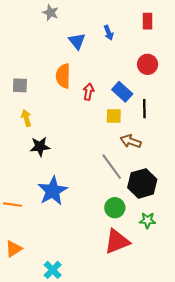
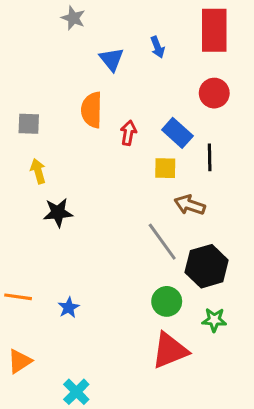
red rectangle: (148, 21) -> (214, 30), size x1.8
blue star: (53, 191) -> (69, 308), moved, size x0.5

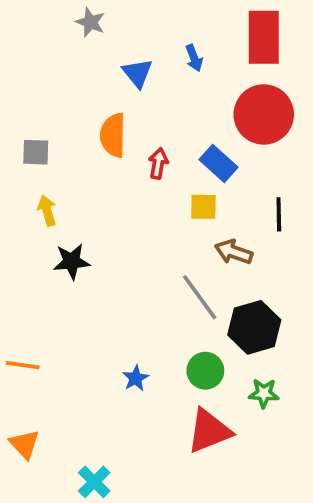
red circle: (214, 93) -> (264, 114), size x1.6
black line: (210, 157) -> (279, 214), moved
blue star: (69, 308) -> (136, 378), moved
orange triangle: (20, 361) -> (24, 444), turned -40

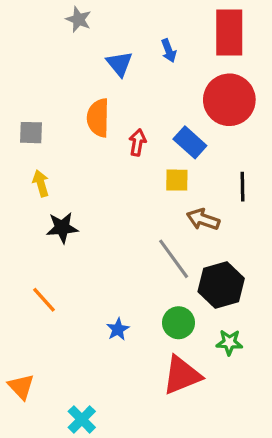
orange line: (23, 365) -> (44, 300), moved, turned 40

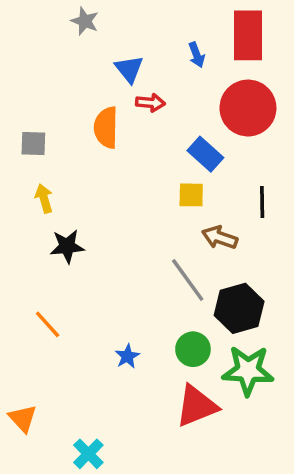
blue arrow: (169, 51) -> (197, 55), moved
red arrow: (138, 142) -> (150, 103), moved, turned 85
green star: (229, 342) -> (248, 370), size x1.8

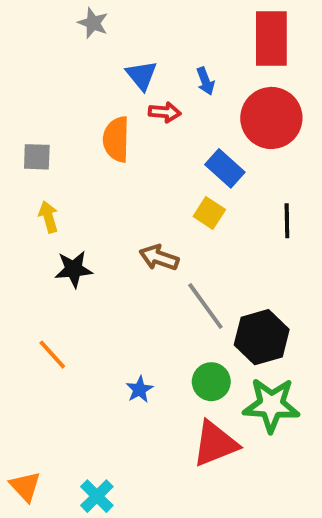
blue arrow: (197, 55) -> (205, 81), moved
yellow square: (191, 195) -> (209, 213), turned 32
brown arrow: (220, 237) -> (159, 258), moved
orange triangle: (23, 418) -> (25, 486), moved

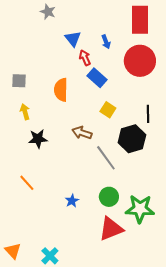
red arrow: (165, 112) -> (85, 58), turned -119
orange semicircle: (116, 139) -> (61, 90), moved
blue rectangle: (225, 168) -> (97, 78), moved
black hexagon: (262, 337) -> (132, 139), moved

